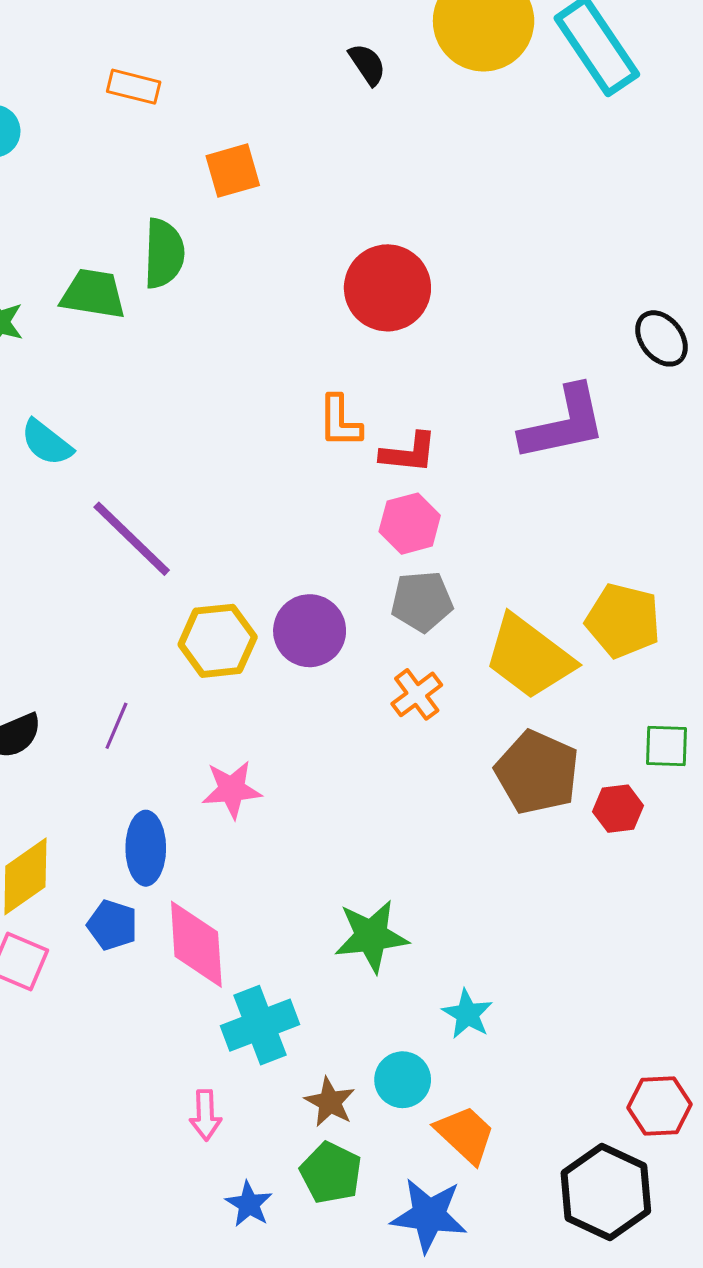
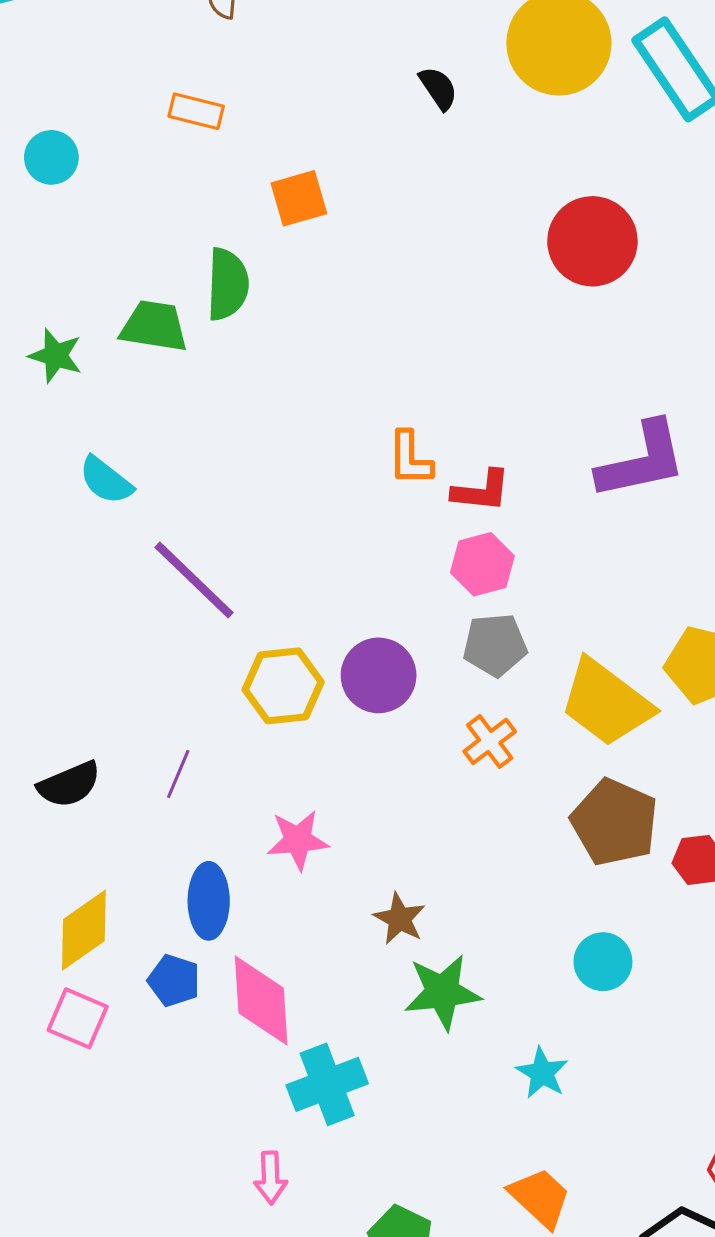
red circle: (387, 288) -> (592, 241), moved
cyan circle: (403, 1080) -> (603, 962), moved
brown star: (330, 1102) -> (400, 919), moved

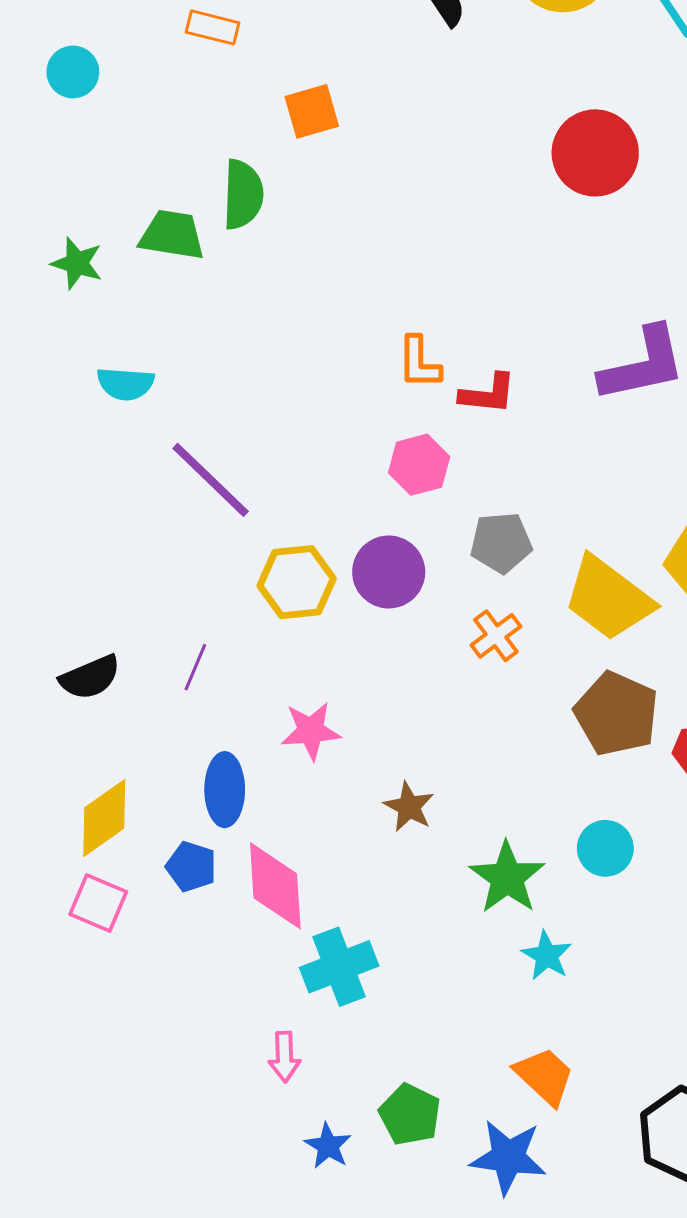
cyan semicircle: (106, 480) -> (126, 384), turned -34
pink hexagon: (482, 564) -> (419, 465), moved
green star: (442, 992) -> (507, 878), moved, turned -30

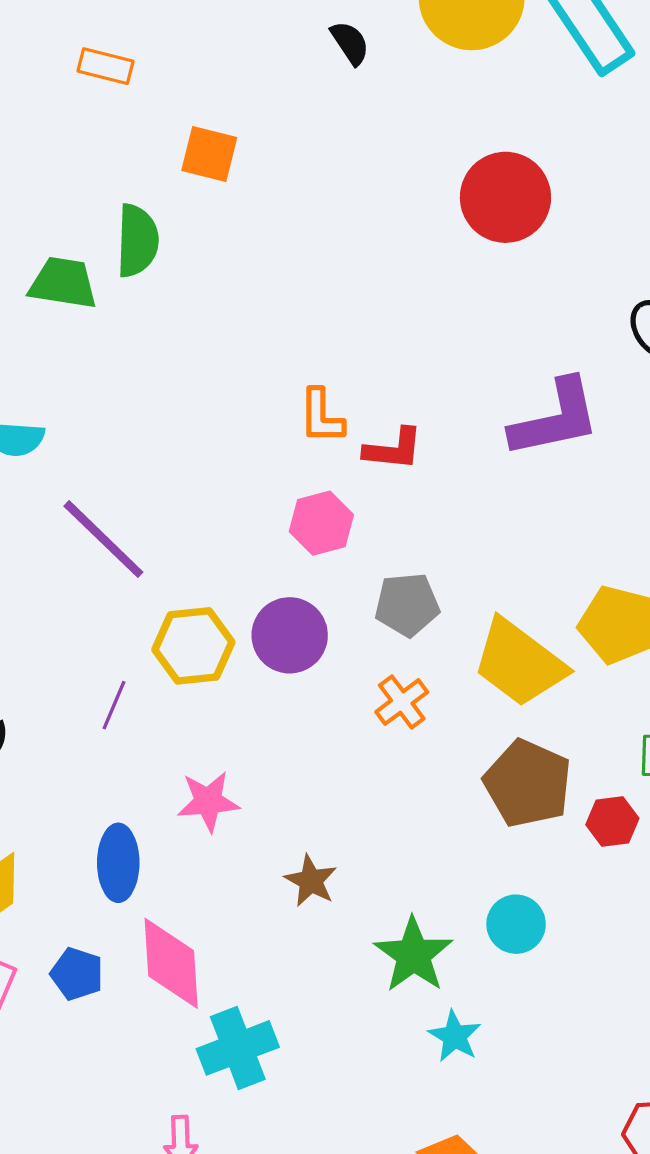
orange square: (312, 111) -> (209, 154), turned 30
purple line: (195, 667) -> (114, 705), moved
blue pentagon: (191, 867) -> (77, 974), moved

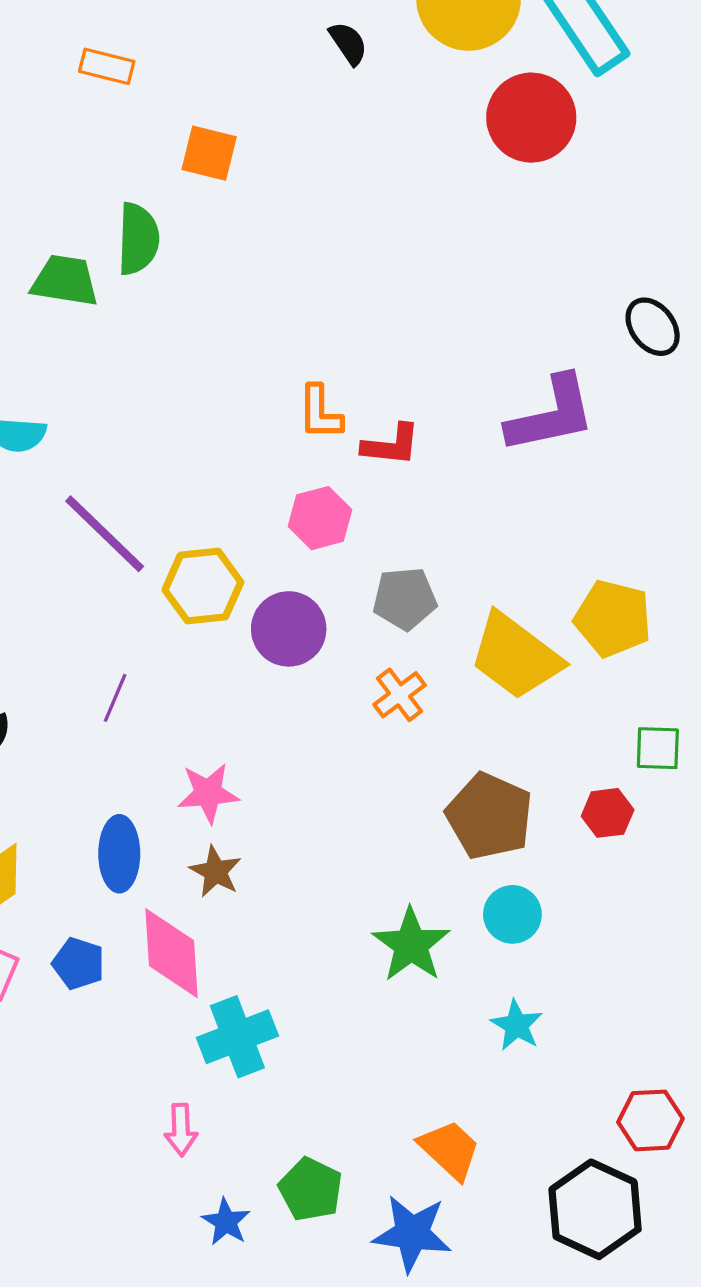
red circle: (505, 197) -> (531, 118), moved
yellow hexagon: (193, 646) -> (203, 586), moved
brown pentagon: (528, 783) -> (489, 816), moved
brown star: (311, 881) -> (215, 872), moved
cyan star: (455, 1036) -> (517, 1025), moved

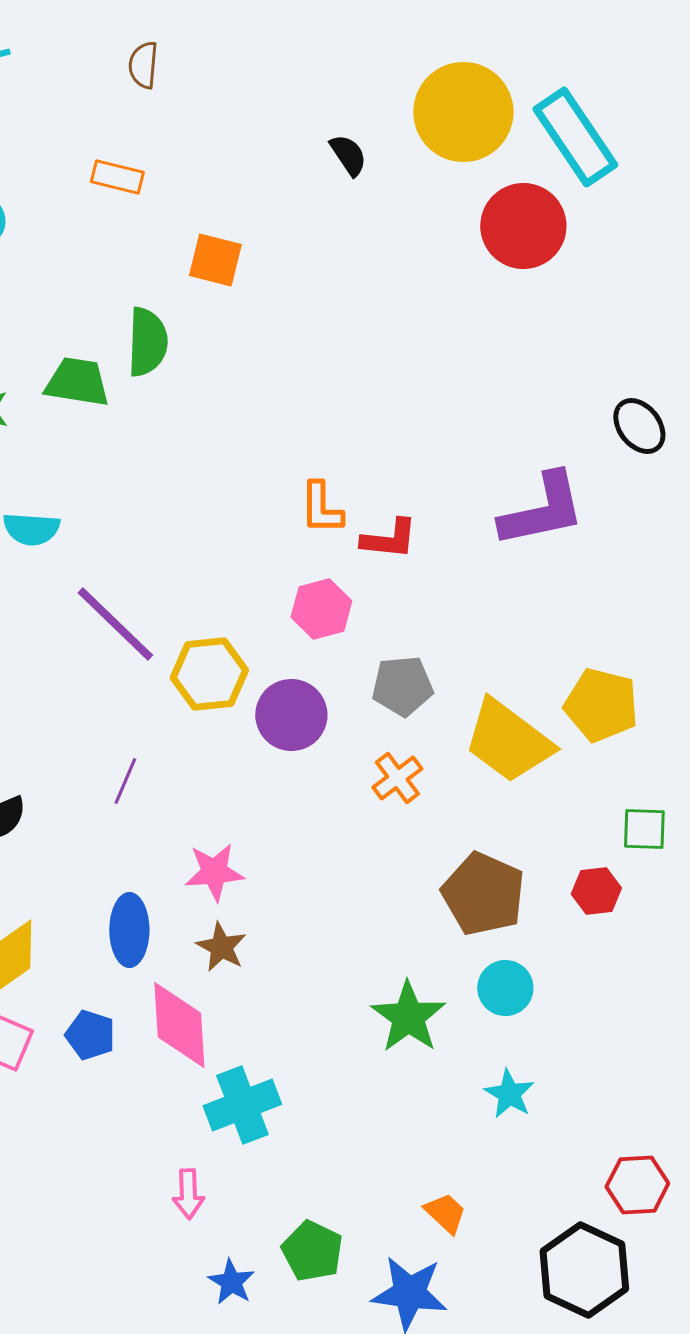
orange trapezoid: (450, 1150) -> (445, 1213), size x0.7

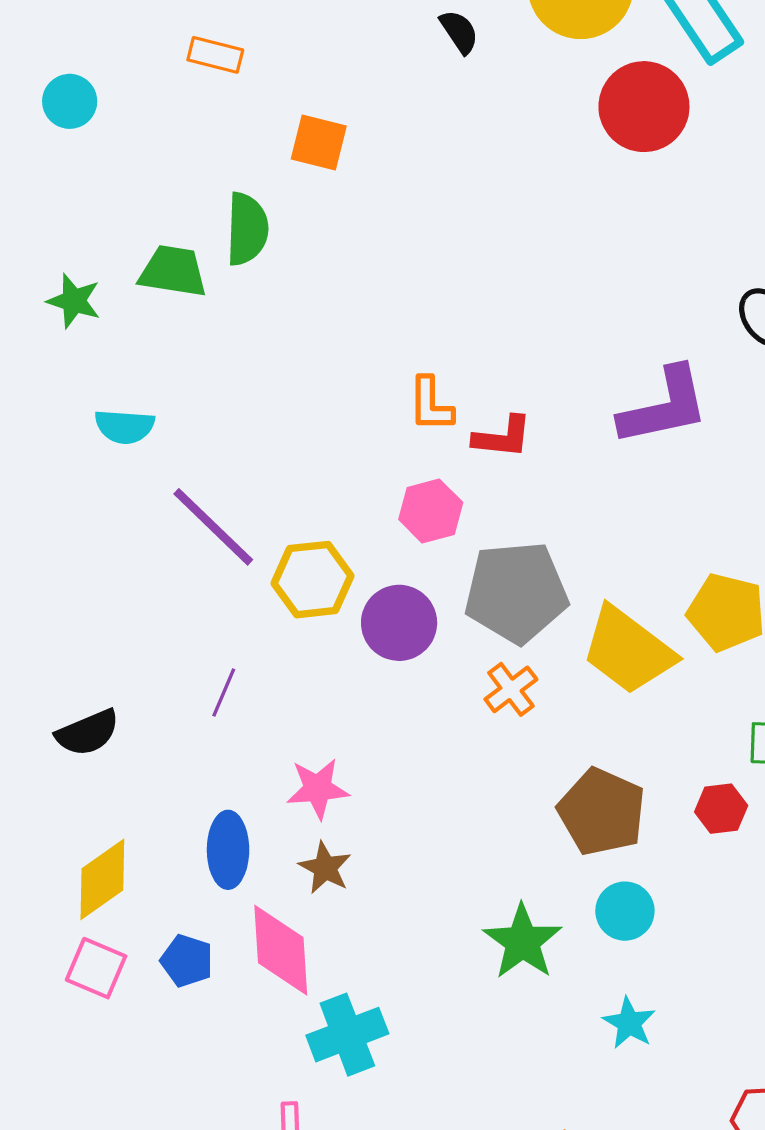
gray pentagon: (402, 686) -> (516, 592), size x1.6

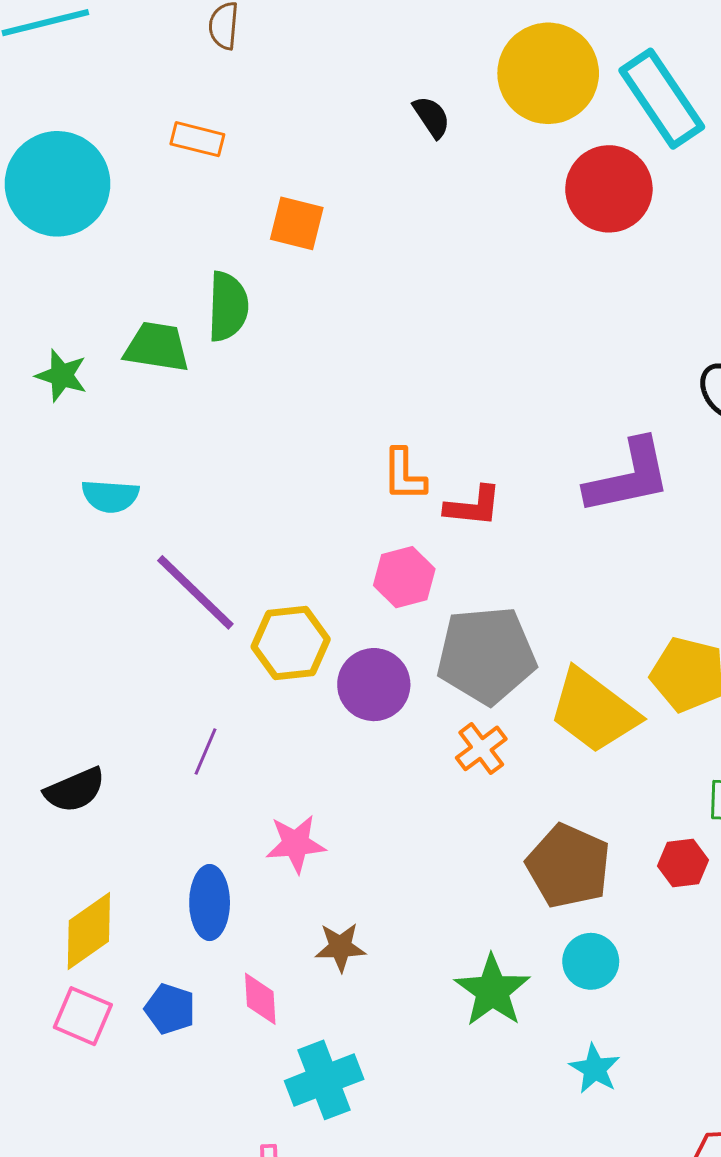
cyan circle: (70, 101) -> (58, 184), size x2.0
brown star: (325, 868) -> (340, 947), moved, turned -30
pink diamond: (281, 950) -> (260, 999), size x0.6

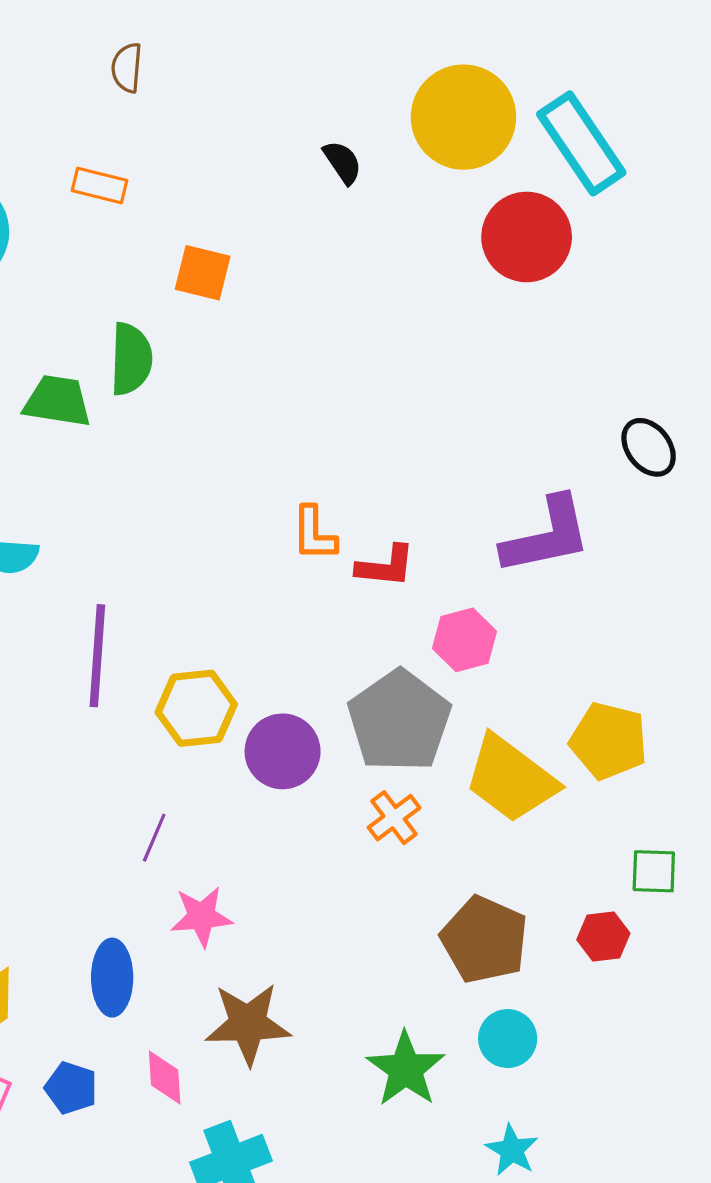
pink hexagon: (404, 577) -> (465, 640), moved
purple line: (195, 592) -> (97, 656), turned 50
gray pentagon: (486, 655) -> (399, 721), turned -30
purple line: (206, 751) -> (154, 838), moved
brown star: (340, 947) -> (248, 1024), size x1.6

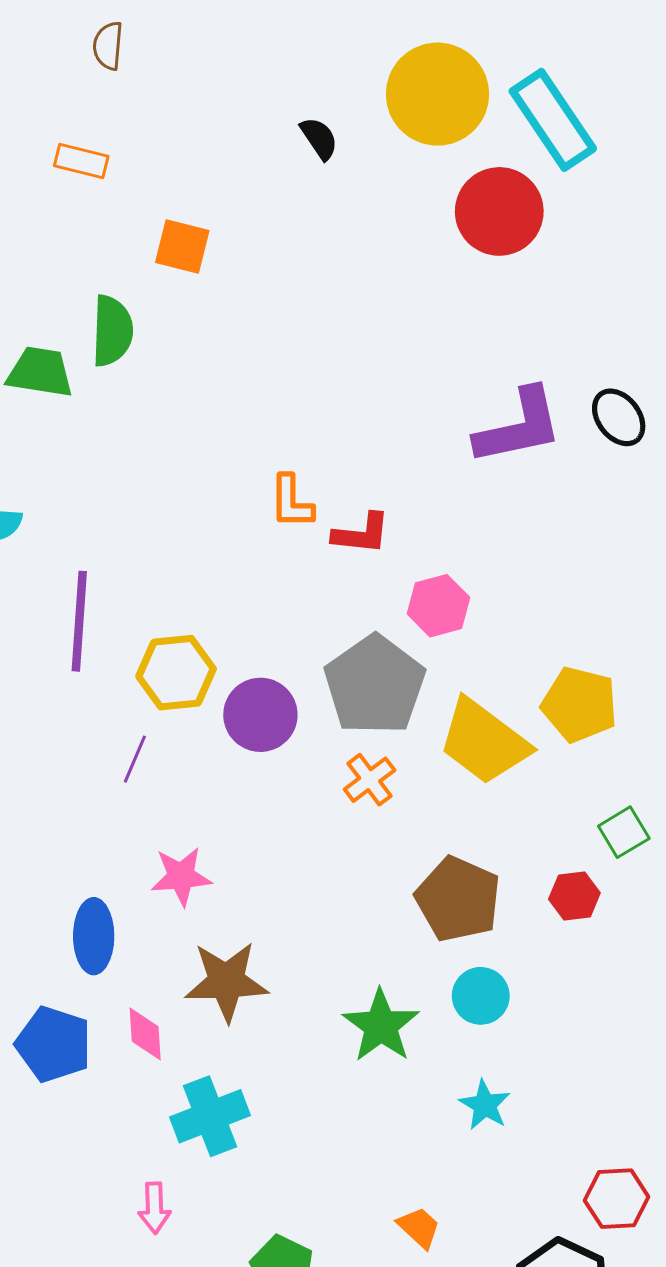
purple L-shape: (547, 536) -> (519, 427), moved
purple line: (154, 838) -> (135, 759), moved
green square: (654, 871) -> (624, 832), turned -33
blue pentagon: (71, 1088) -> (54, 1044), size x1.5

